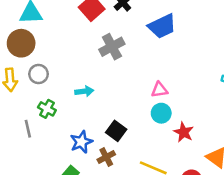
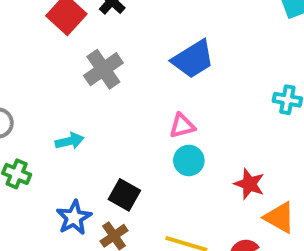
blue trapezoid: (162, 26) -> (193, 59), moved
red star: (184, 132) -> (249, 184), moved

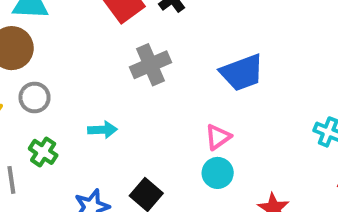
pink triangle: (182, 126) -> (218, 137), turned -32

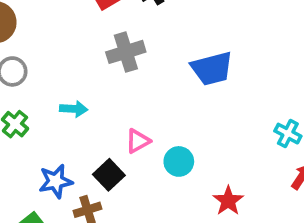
pink triangle: (218, 137) -> (138, 141), moved

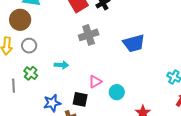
black square: (109, 175) -> (80, 99), turned -35

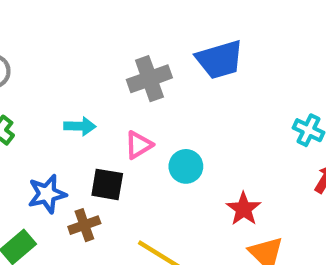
gray cross: (89, 35) -> (149, 79), moved
cyan arrow: (61, 65) -> (80, 126), moved

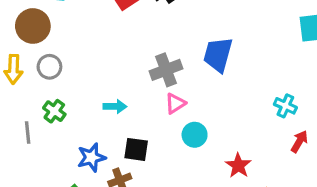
blue trapezoid: (220, 60) -> (218, 55), turned 123
pink triangle: (139, 145) -> (175, 103), moved

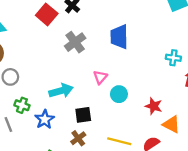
gray cross: (166, 70) -> (75, 42), moved
cyan arrow: (115, 106) -> (61, 91), size x1.5
blue star: (91, 157) -> (45, 119), moved

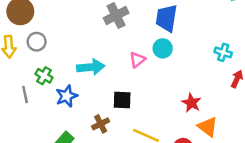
cyan circle: (119, 94) -> (163, 48), moved
black square: (83, 115) -> (122, 100), moved

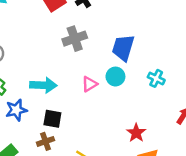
cyan cross: (223, 52) -> (156, 78), moved
black square: (122, 100) -> (52, 119), moved

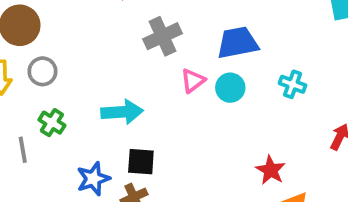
blue trapezoid: (123, 48) -> (238, 43), turned 68
pink triangle: (90, 84) -> (193, 81), moved
blue star: (16, 110) -> (93, 179), moved

